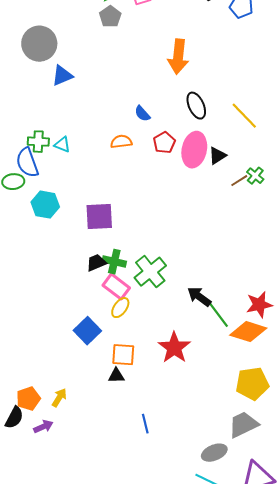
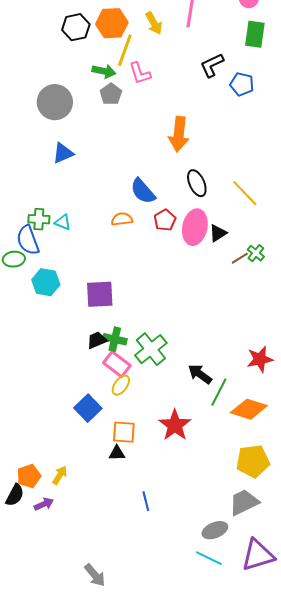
gray circle: (39, 44) -> (55, 102), moved
blue semicircle: (142, 114) -> (143, 191), size x1.6
red star: (259, 305) -> (260, 359), moved
green line: (218, 315) -> (219, 392), turned 64

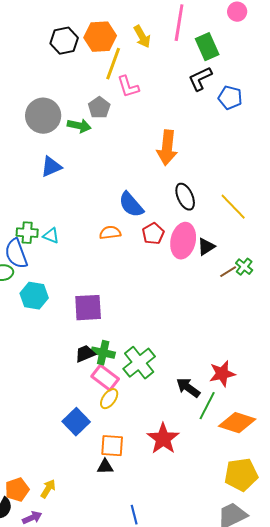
green rectangle: (255, 34) -> (207, 47), moved, turned -32
green arrow: (104, 71) -> (79, 126), moved
red star: (260, 359) -> (222, 374), moved

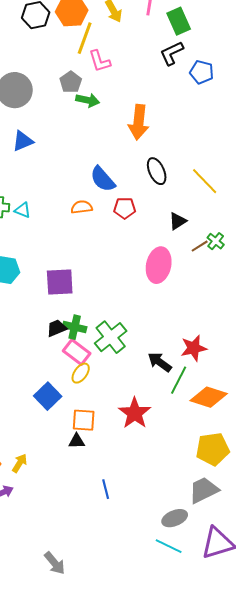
green arrow: (79, 126) -> (88, 100), moved
red pentagon: (153, 234) -> (125, 208), turned 30
pink ellipse: (183, 241) -> (159, 265), moved

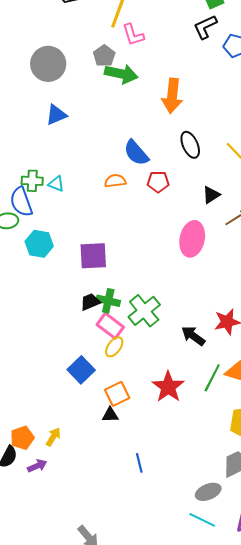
green arrow: (88, 100) -> (121, 74), size x1.4
green line: (179, 380) -> (212, 378), moved
orange square: (84, 420) -> (117, 394), turned -30

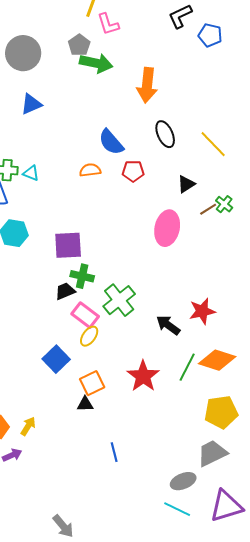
green cross: (108, 301) -> (82, 276), moved

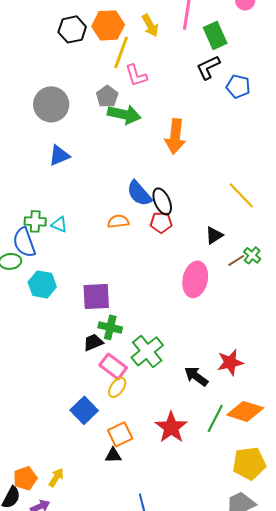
black ellipse: (165, 134) -> (162, 201), moved

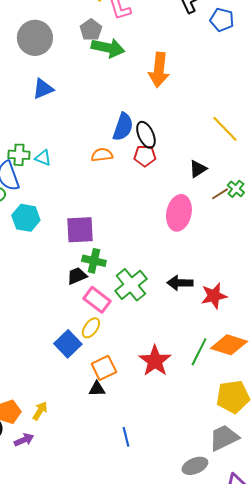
blue semicircle: (139, 193) -> (123, 127), turned -120
black arrow: (196, 376) -> (180, 283), moved, turned -35
yellow ellipse: (117, 387) -> (91, 328), moved

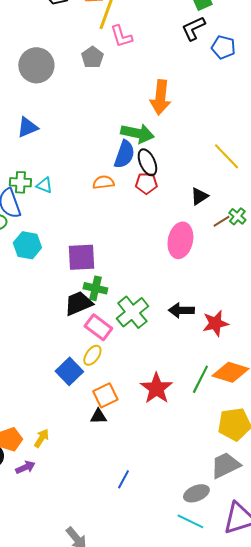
green arrow: (108, 48) -> (137, 133), moved
blue triangle: (43, 89) -> (27, 127), moved
black trapezoid: (77, 276) -> (78, 303), size x1.4
blue line: (126, 437) -> (123, 479), moved, turned 42

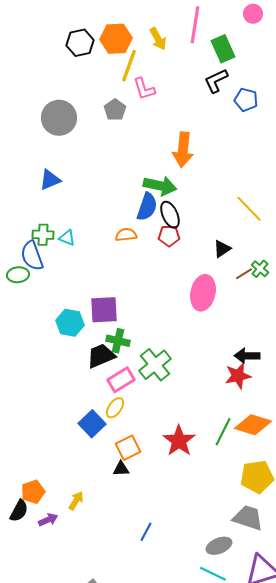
cyan hexagon: (27, 245) -> (70, 323), moved
black arrow: (181, 310) -> (247, 356), moved
pink rectangle: (98, 327) -> (121, 380), turned -68
yellow arrow: (41, 438) -> (76, 501), moved
gray trapezoid: (225, 465) -> (248, 518), turned 44

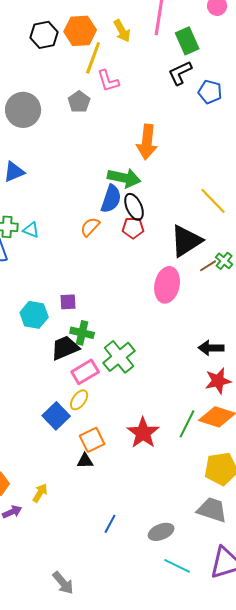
orange semicircle: (126, 235) -> (90, 227), turned -40
black triangle: (222, 249) -> (186, 241), size x1.8
purple square: (104, 310) -> (68, 302), size x0.6
red star: (238, 376) -> (218, 381), moved
gray ellipse: (219, 546) -> (161, 532), moved

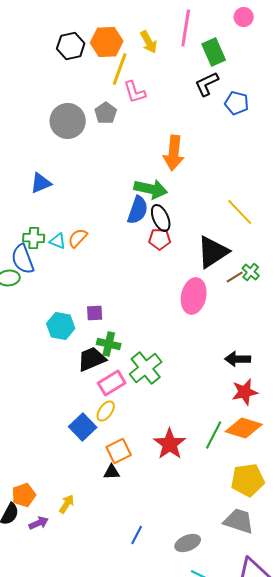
gray circle: (23, 110) -> (68, 121), moved
orange semicircle: (90, 227) -> (78, 238), moved

